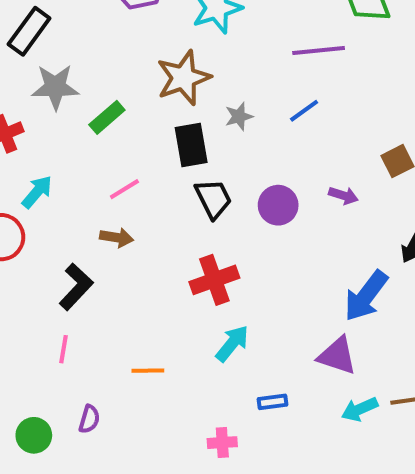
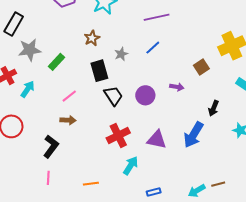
brown star: (184, 78) -> (92, 38), size x0.6
cyan arrow: (37, 192) -> (28, 89), moved
purple triangle: (337, 356) -> (157, 140), moved

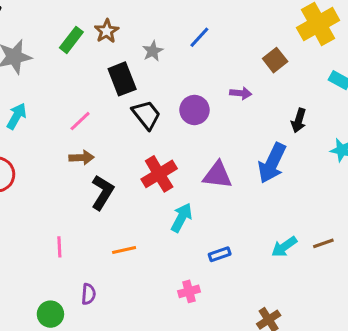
green rectangle: (57, 62) -> (71, 40), moved
black L-shape: (51, 147) -> (102, 192), moved
brown line: (218, 184) -> (323, 243), moved

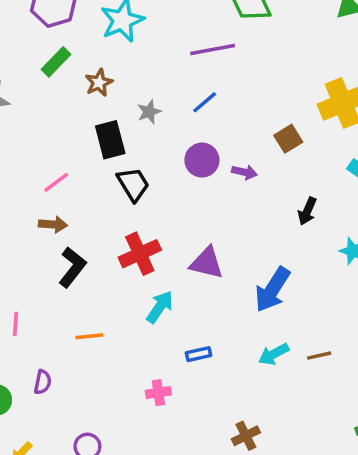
green rectangle: (71, 40) -> (56, 62), moved
purple circle: (194, 110) -> (202, 160), moved
blue arrow: (272, 163) -> (272, 290), moved

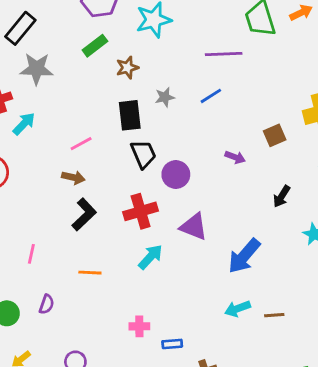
purple circle: (202, 160) -> (176, 175), moved
blue rectangle: (199, 354) -> (172, 344), moved

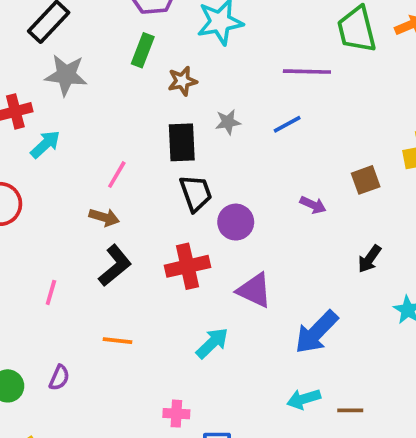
green rectangle: (95, 46) -> (143, 50), turned -35
pink line: (81, 144) -> (117, 175), turned -35
pink line: (31, 254) -> (51, 292), moved
cyan arrow: (150, 257) -> (212, 343), moved

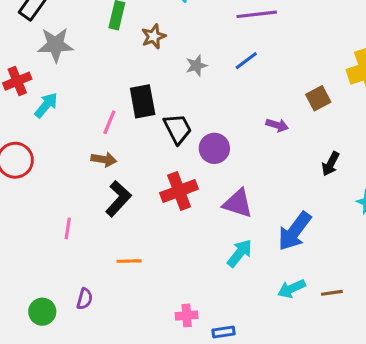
black rectangle: (182, 142) -> (143, 101), moved
cyan arrow: (212, 343) -> (240, 253), moved

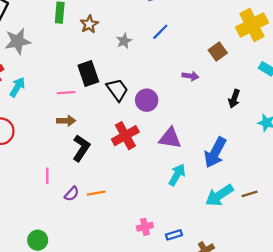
pink line: (109, 122) -> (66, 93), turned 72
cyan arrow: (292, 289) -> (219, 195), size x1.4
purple semicircle: (85, 299) -> (72, 194), moved, turned 35

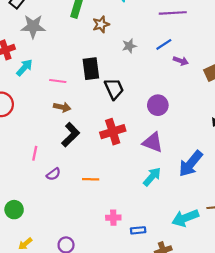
purple arrow: (190, 76) -> (181, 61), moved
pink line: (66, 93) -> (58, 81), moved
purple circle: (147, 100) -> (158, 105), moved
orange line: (96, 193) -> (91, 179), moved
cyan arrow: (219, 195) -> (185, 218), moved

